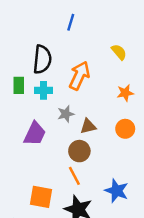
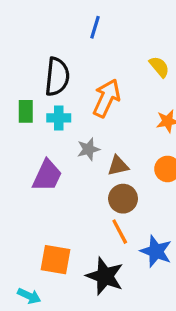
brown circle: (79, 151) -> (123, 199), moved
orange line: (74, 176) -> (120, 232), moved

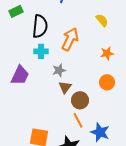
green rectangle: (26, 111) -> (16, 11), moved, turned 64
brown triangle: (118, 166) -> (65, 87), moved, turned -40
purple trapezoid: (47, 176) -> (20, 75), moved

